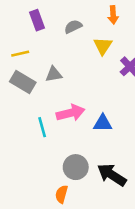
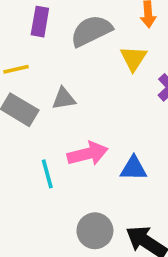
purple rectangle: (37, 20) -> (40, 22), turned 30
gray semicircle: (73, 27) -> (91, 31), size x1.6

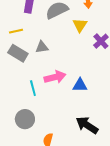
gray circle: (95, 231) -> (25, 119), moved

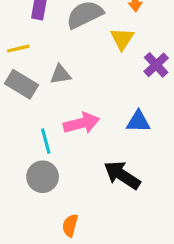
blue triangle: (80, 85) -> (138, 122), moved
gray circle: (25, 119) -> (43, 177), moved
black arrow: (87, 125) -> (122, 175), moved

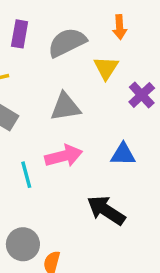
gray triangle: (60, 75) -> (65, 107), moved, size x1.4
gray circle: (43, 177) -> (23, 244), moved

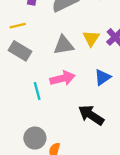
yellow triangle: (106, 68) -> (91, 38), moved
blue triangle: (123, 154) -> (103, 77), turned -36

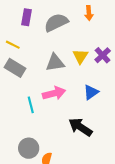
yellow line: (18, 26) -> (13, 45), turned 40

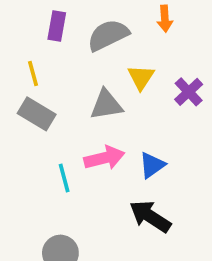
yellow line: (13, 45) -> (33, 74), turned 48
yellow triangle: (80, 56) -> (141, 77), moved
blue triangle: (91, 92) -> (152, 165), moved

